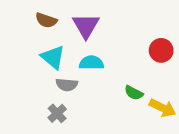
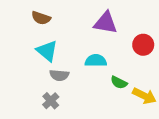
purple triangle: (86, 26) -> (105, 23), moved, turned -50
cyan semicircle: (91, 63) -> (96, 61), moved

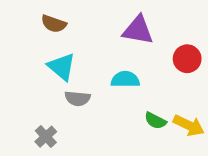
green semicircle: (119, 82) -> (155, 121), moved
gray cross: (51, 101) -> (46, 137), moved

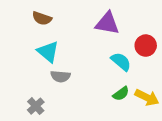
cyan semicircle: (125, 79) -> (121, 62), moved, turned 40
green semicircle: (155, 121) -> (121, 94), turned -63

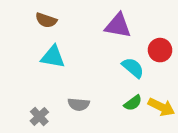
cyan triangle: (48, 52) -> (53, 57), turned -30
gray semicircle: (60, 76) -> (79, 104), moved

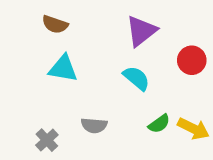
purple triangle: (118, 26) -> (141, 31), turned -48
cyan semicircle: (133, 68) -> (136, 78), moved

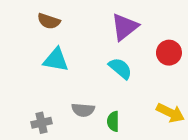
green semicircle: (159, 124) -> (113, 121), moved, turned 126
gray cross: (47, 140) -> (42, 123), turned 30

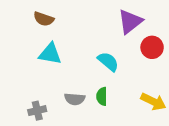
purple triangle: (125, 27) -> (130, 22), moved
green semicircle: (113, 121) -> (102, 96), moved

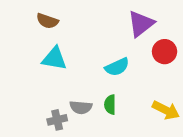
cyan semicircle: (108, 62) -> (117, 67), turned 115
gray cross: (37, 111) -> (57, 120), moved

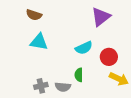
red circle: (165, 52) -> (109, 57), moved
gray semicircle: (81, 107) -> (63, 87), moved

